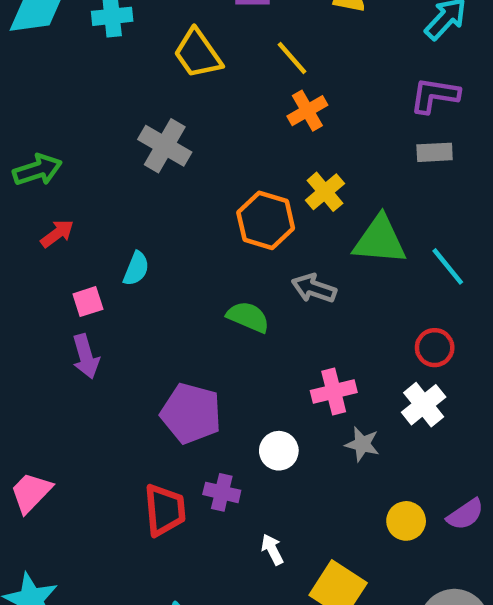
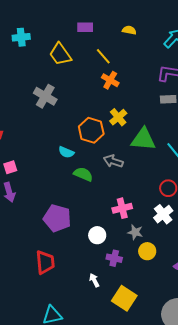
orange cross: (307, 111) -> (110, 80), turned -30
cyan semicircle: (136, 269) -> (66, 152), moved, turned 91
purple cross: (222, 492) -> (114, 258), moved
yellow circle: (406, 521) -> (147, 251), moved

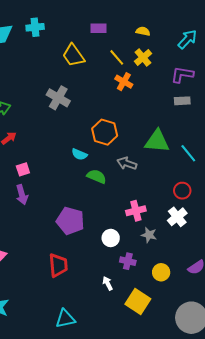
cyan cross: (21, 37) -> (35, 27), moved
yellow cross: (118, 117) -> (143, 57), moved
yellow circle: (147, 251) -> (161, 272), moved

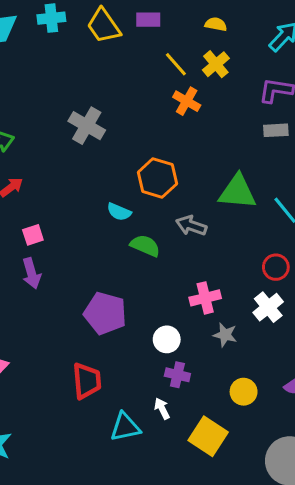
yellow trapezoid: (73, 55) -> (104, 26), moved
purple cross: (128, 261) -> (177, 375), moved
cyan triangle: (65, 319) -> (125, 427), moved

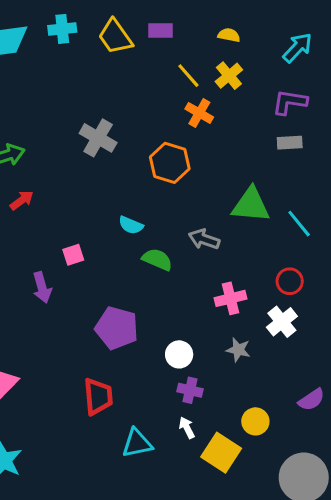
orange hexagon: (157, 178) -> (170, 163), moved
pink square: (33, 235) -> (73, 255), moved
pink cross: (205, 298) -> (230, 298), moved
yellow circle: (244, 392) -> (255, 421), moved
white arrow: (162, 409) -> (187, 428), moved

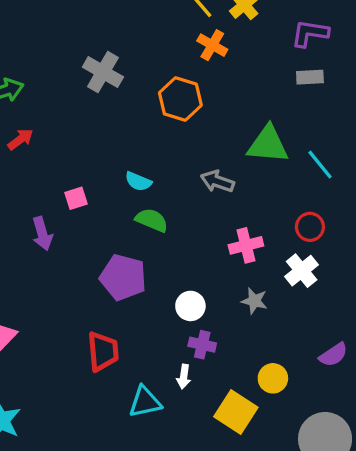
cyan semicircle: (131, 225) -> (138, 181), moved
green semicircle: (157, 259) -> (152, 220), moved
white arrow: (187, 428) -> (184, 377), moved, turned -145

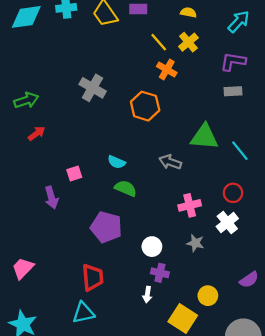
cyan triangle: (145, 402) -> (83, 313), moved

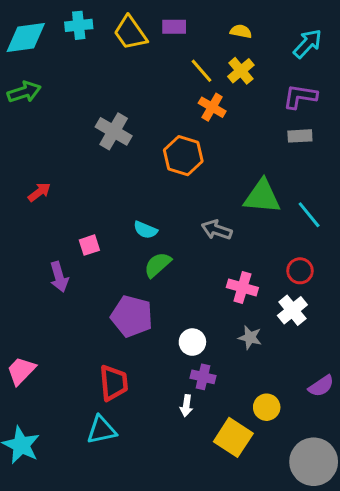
green arrow: (26, 100) -> (24, 92), moved
green semicircle: (126, 188) -> (158, 265), turned -65
pink cross: (190, 205) -> (242, 287), turned 30

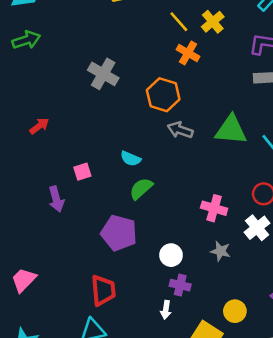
gray arrow: (217, 230) -> (180, 130), moved

